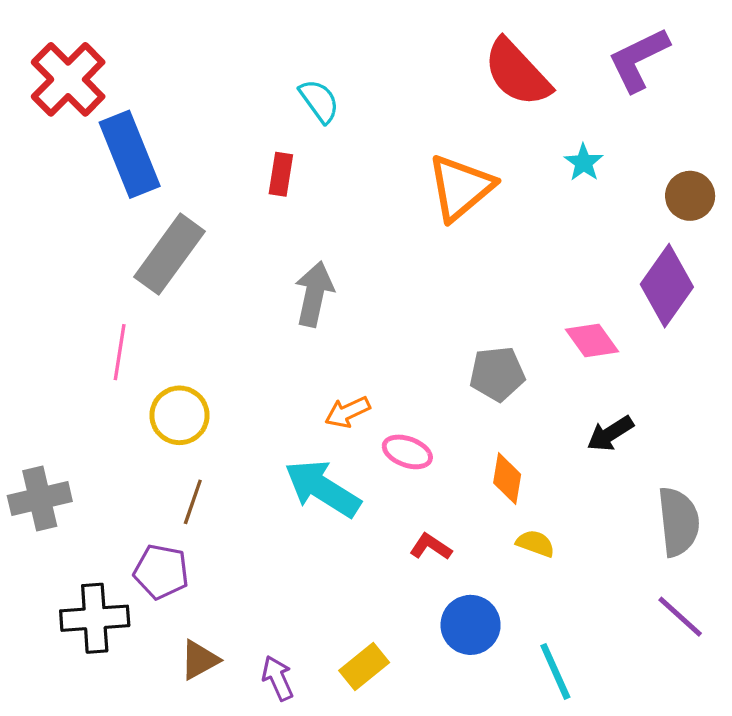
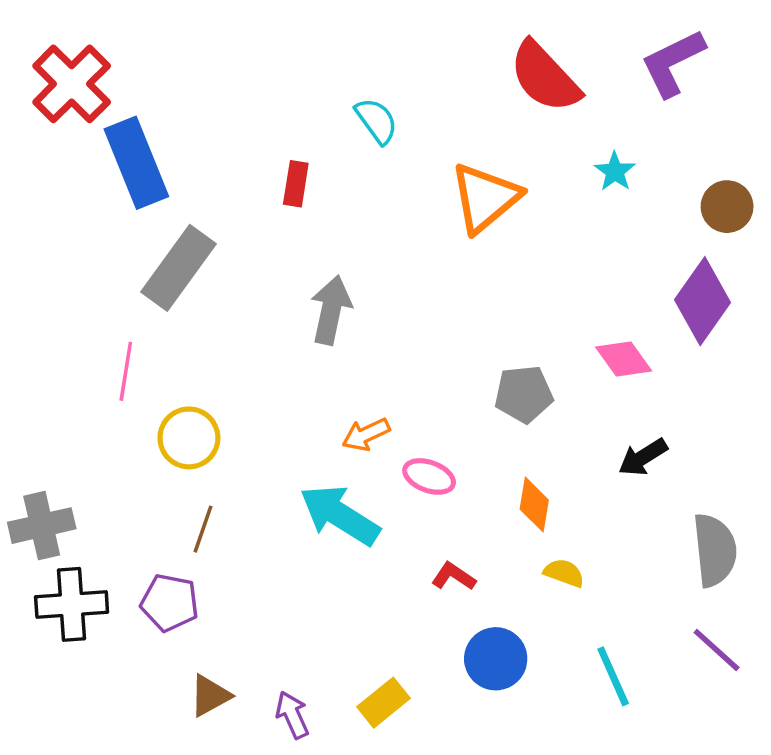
cyan semicircle: (319, 101) -> (376, 121), moved
black cross: (95, 618) -> (72, 604), moved
cyan line: (555, 671) -> (613, 676), moved

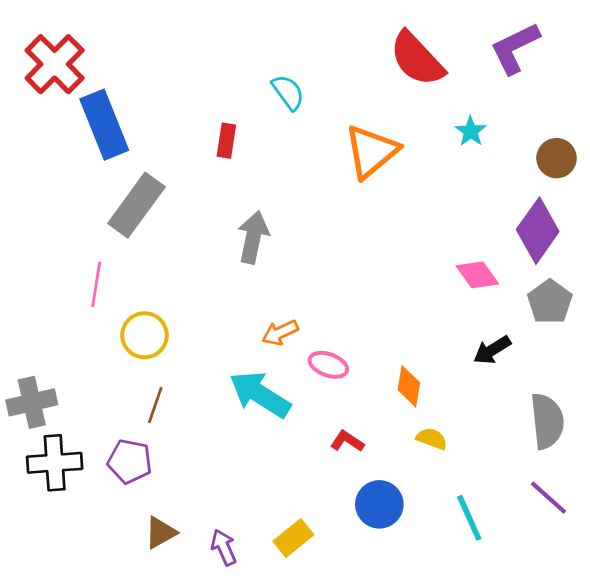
gray pentagon: (524, 394) -> (550, 302), moved, turned -30

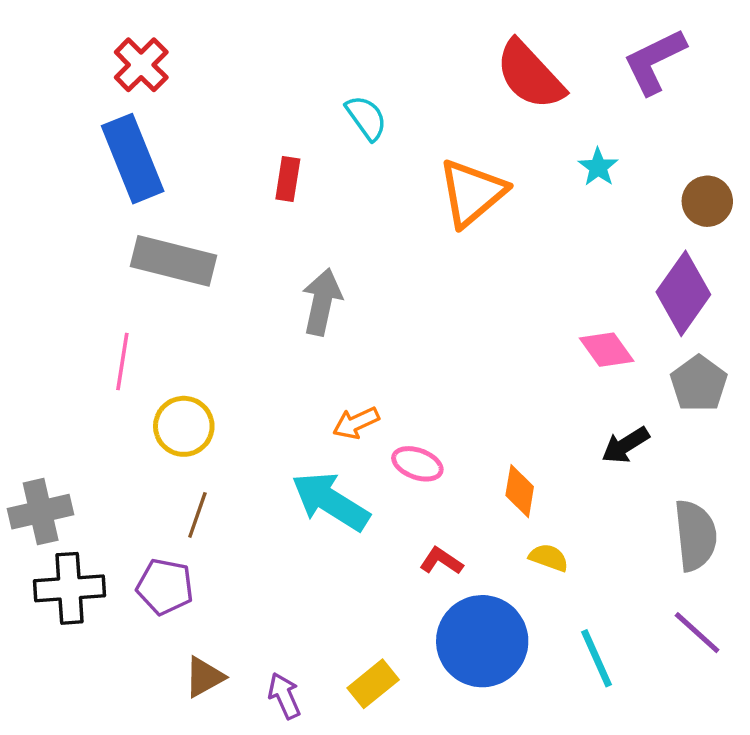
red cross: (55, 64) -> (141, 65), moved, size x0.7
gray rectangle: (136, 205) -> (174, 261), turned 68
blue circle: (379, 504) -> (482, 641), size x1.5

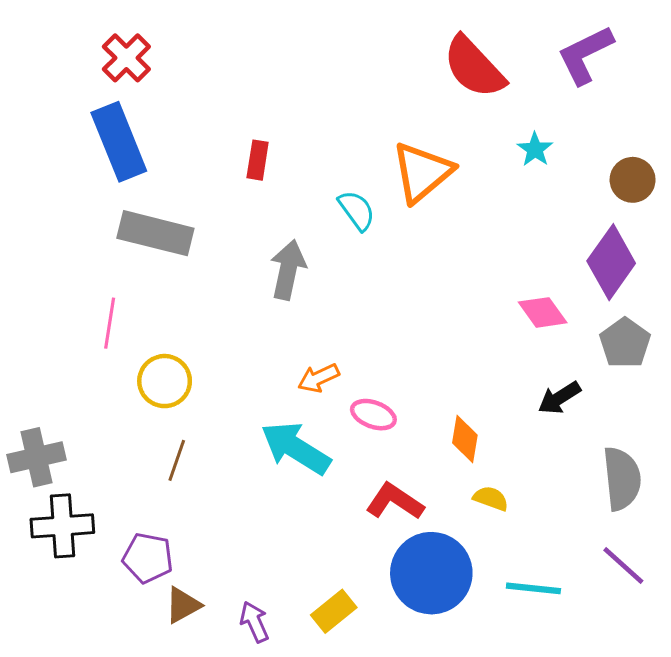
cyan semicircle: (366, 118) -> (357, 210), moved
red L-shape: (441, 561) -> (395, 501), size x1.5
purple pentagon: (165, 587) -> (148, 558), moved
cyan line: (596, 658) -> (533, 588), turned -60

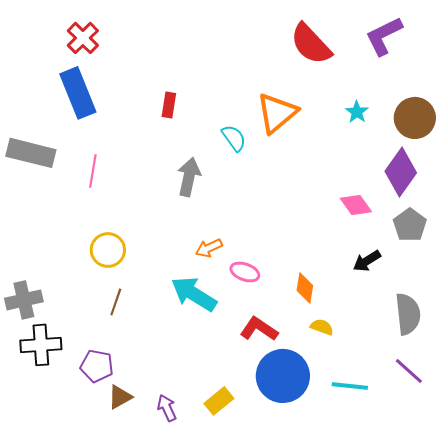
cyan star: (535, 149) -> (357, 112), moved
brown circle: (633, 180) -> (415, 118), size x1.4
gray rectangle: (155, 233) -> (31, 153), moved
pink line: (110, 323) -> (93, 171), moved

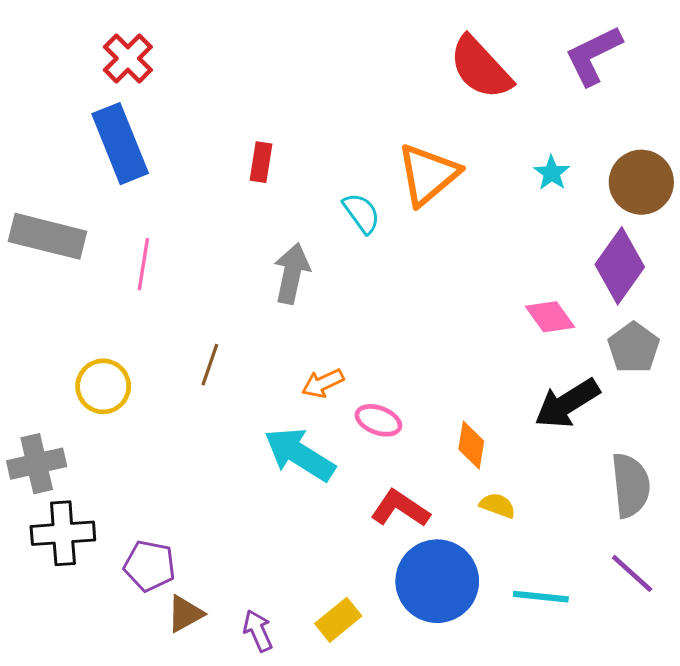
yellow circle: (108, 250) -> (103, 386), moved
black arrow: (367, 261) -> (567, 403), size x1.5
brown line: (116, 302) -> (210, 365), moved

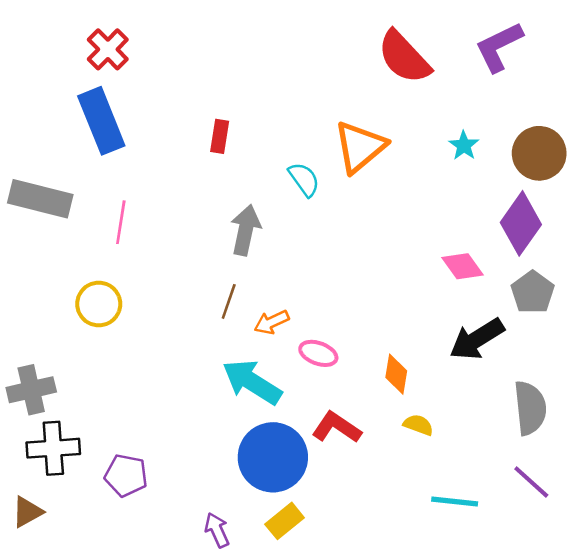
brown line: (210, 365) -> (229, 301), moved
yellow circle: (103, 386) -> (99, 304), moved
blue circle: (437, 581) -> (273, 457), moved
brown triangle: (185, 614) -> (27, 512), moved

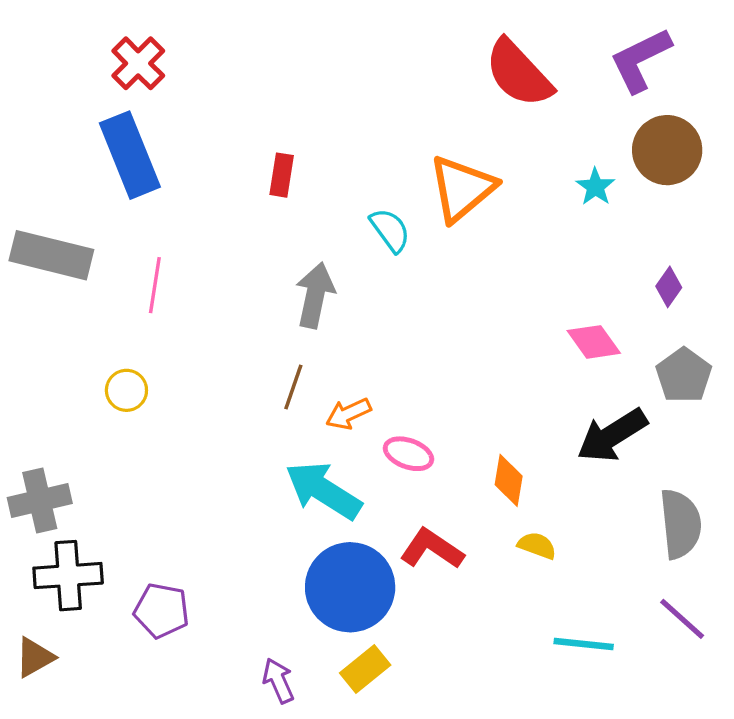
brown circle: (539, 153) -> (667, 150), moved
purple diamond: (521, 223) -> (669, 287), size x0.5
yellow circle: (99, 304) -> (126, 390), size x0.7

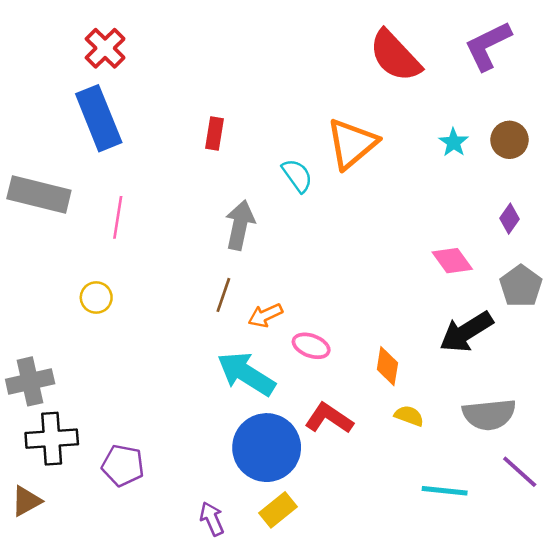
brown circle: (667, 150) -> (509, 140), moved, size x0.7
gray semicircle: (680, 524) -> (489, 414), moved, turned 90

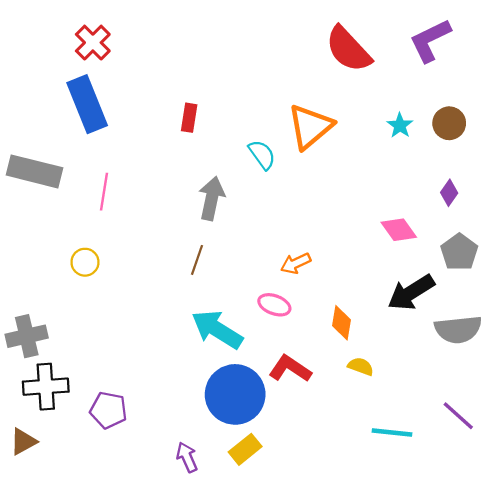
orange arrow: (265, 315) -> (296, 263), moved
gray semicircle: (489, 414) -> (458, 329), moved

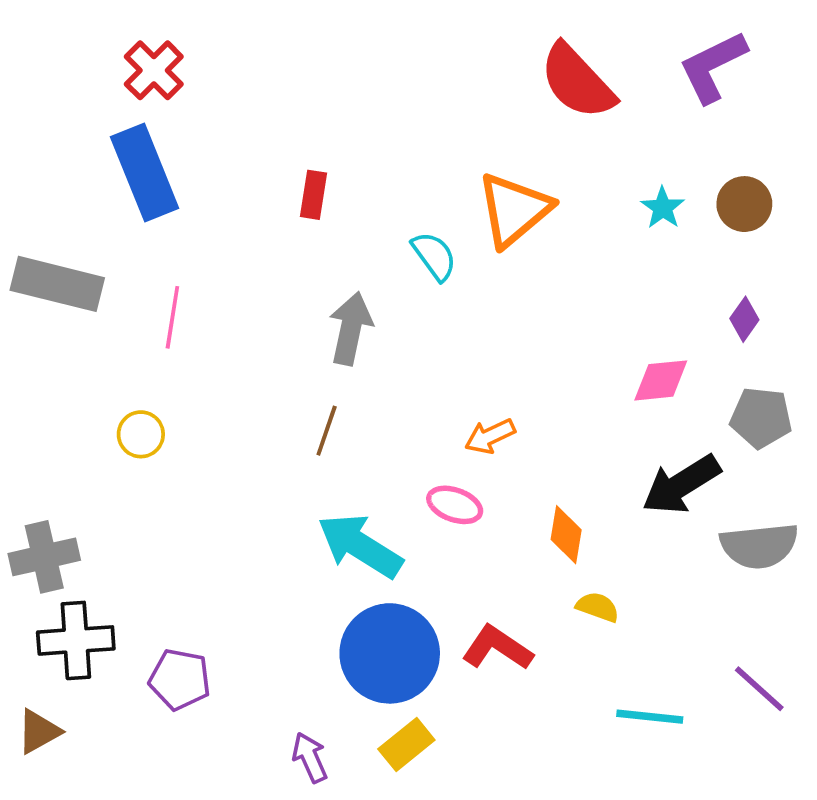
pink diamond: (399, 230) -> (661, 380), turned -60
gray pentagon: (459, 252) -> (761, 418), turned -30
red L-shape: (290, 369) -> (497, 648), moved

